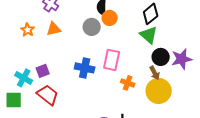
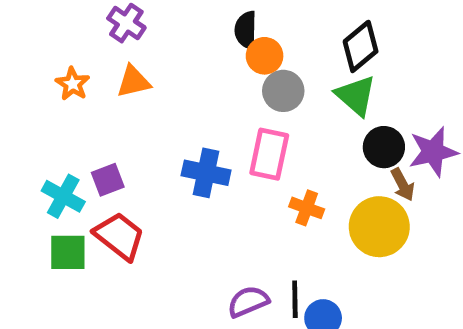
gray circle: (92, 27) -> (283, 91), moved
brown arrow: (155, 73) -> (403, 185), moved
green square: (14, 100) -> (68, 252), moved

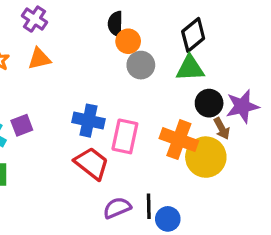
green triangle: (356, 96) -> (190, 68), turned -44
pink rectangle: (269, 154) -> (125, 136), moved
orange cross: (307, 208) -> (179, 140), moved, size x1.6
red trapezoid: (119, 236) -> (92, 163), moved

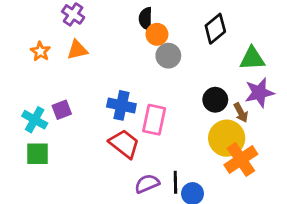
green triangle: (190, 68) -> (252, 58), moved
black circle: (209, 103) -> (215, 100), moved
orange cross: (179, 140) -> (241, 159), moved, turned 36

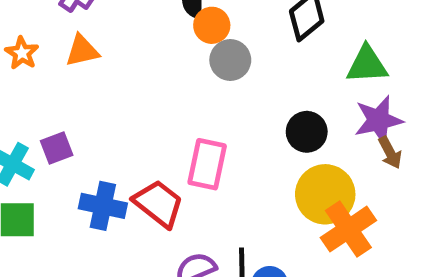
blue cross: (121, 105) -> (103, 206), moved
brown arrow: (241, 113) -> (390, 153), moved

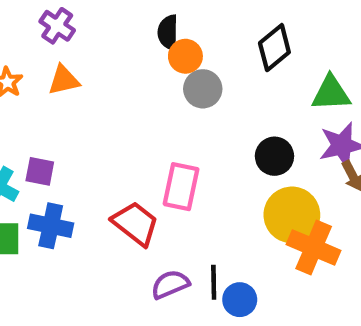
purple square: (57, 148) -> (40, 171), turned 32
blue cross: (103, 206) -> (51, 226), moved
orange cross: (348, 229) -> (314, 247), turned -33

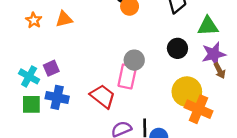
gray circle: (203, 89) -> (134, 60), moved
black circle: (274, 156) -> (177, 48), moved
purple square: (40, 171) -> (51, 68), turned -35

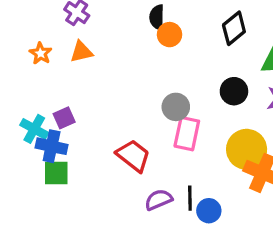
pink rectangle: (127, 76) -> (187, 134), moved
blue cross: (57, 97) -> (52, 146), moved
green square: (31, 104) -> (56, 173), moved

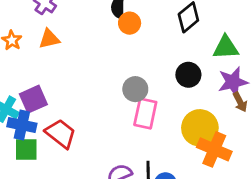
purple square: (64, 118) -> (33, 99), size x1.4
red trapezoid: (133, 156) -> (61, 134), moved

